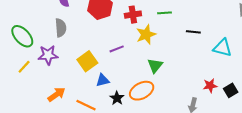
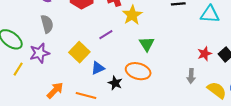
orange ellipse: (142, 91) -> (138, 71), turned 55

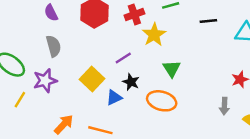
black star: (115, 83) -> (131, 82), moved

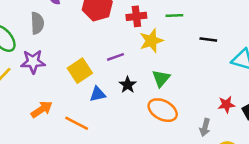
gray semicircle: (54, 46) -> (37, 23), moved
black star: (131, 82) -> (128, 85), moved
orange ellipse: (162, 101) -> (163, 110), moved

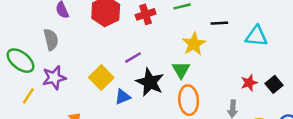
yellow star: (151, 41) -> (194, 44), moved
black star: (128, 85) -> (150, 82), size x1.6
orange ellipse: (163, 110) -> (189, 100), turned 68

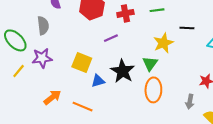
purple line: (133, 58) -> (111, 38), moved
yellow square: (101, 78) -> (82, 62), turned -30

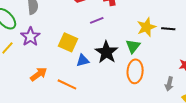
black line: (187, 28) -> (168, 29), moved
purple star: (42, 58) -> (30, 37), turned -30

